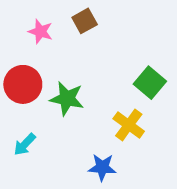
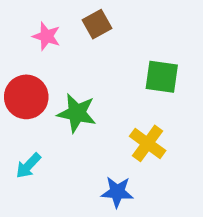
green square: (150, 83) -> (162, 77), moved, turned -32

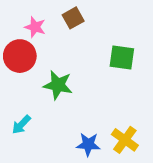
red circle: (26, 97) -> (20, 56), moved
yellow cross: (148, 143) -> (125, 140), moved

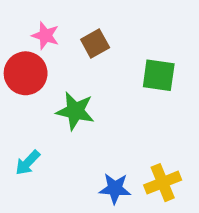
brown square: (73, 18) -> (95, 44), moved
yellow cross: (125, 140) -> (163, 183), turned 32

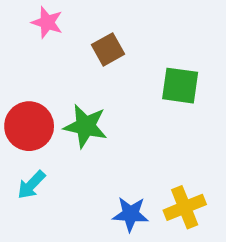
pink star: (45, 36) -> (47, 22), moved
red circle: (26, 73) -> (29, 126), moved

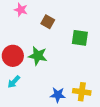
brown square: (108, 49) -> (48, 22), turned -32
yellow cross: (185, 207) -> (82, 92), turned 30

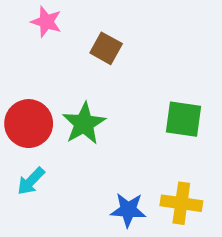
green square: (80, 38) -> (184, 119), moved
green star: (38, 56) -> (84, 124), turned 30

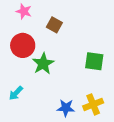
red circle: (29, 124) -> (23, 45), moved
yellow cross: (181, 203) -> (93, 104), turned -30

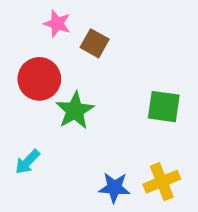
pink star: (24, 11) -> (57, 24), moved

